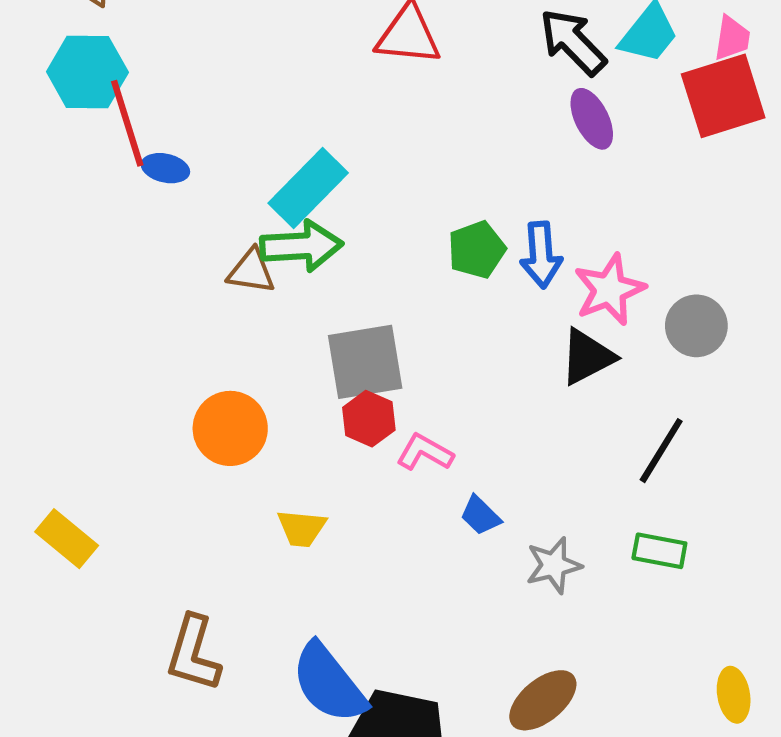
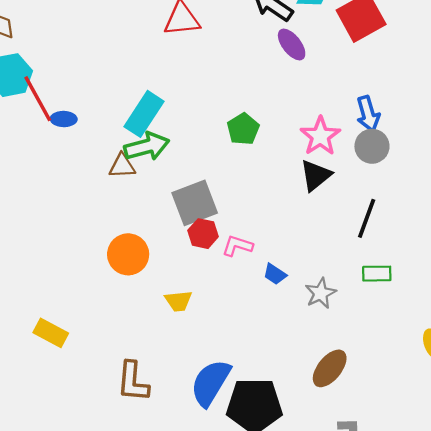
blue arrow: (541, 255) -> (368, 114), moved
blue semicircle: (329, 683) -> (211, 383), turned 81

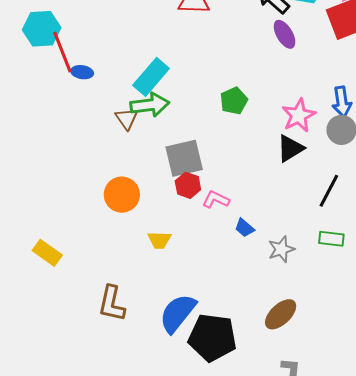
brown triangle: (122, 166) -> (127, 119), turned 50

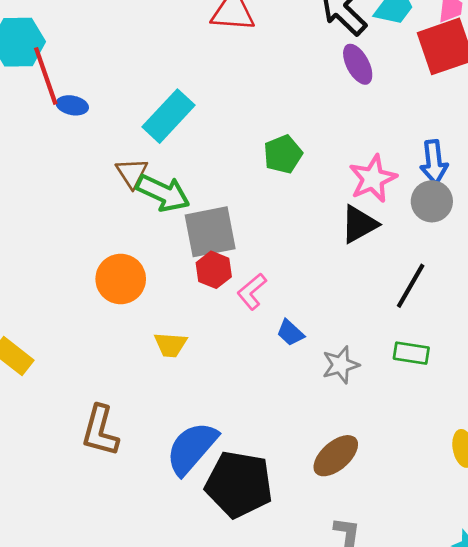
green arrow: (150, 105) -> (163, 193), moved, turned 30
pink L-shape: (216, 200) -> (252, 291), turned -68

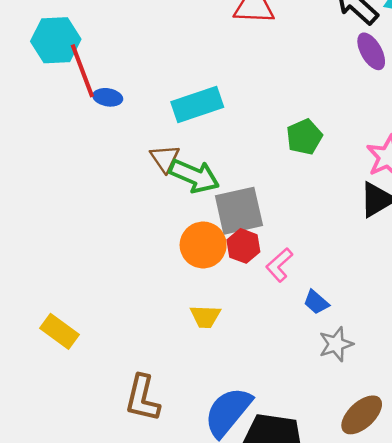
cyan rectangle: (168, 116) -> (197, 105), turned 30
orange circle: (121, 279) -> (203, 245), moved
gray star: (341, 365) -> (336, 344), moved

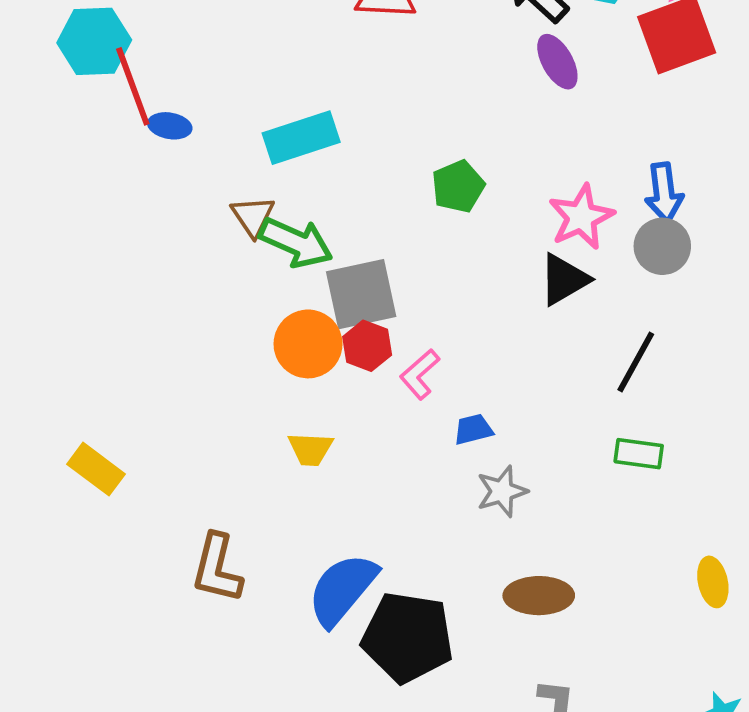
blue trapezoid: (316, 302) -> (473, 429), turned 124
brown ellipse: (362, 415) -> (539, 596), turned 42

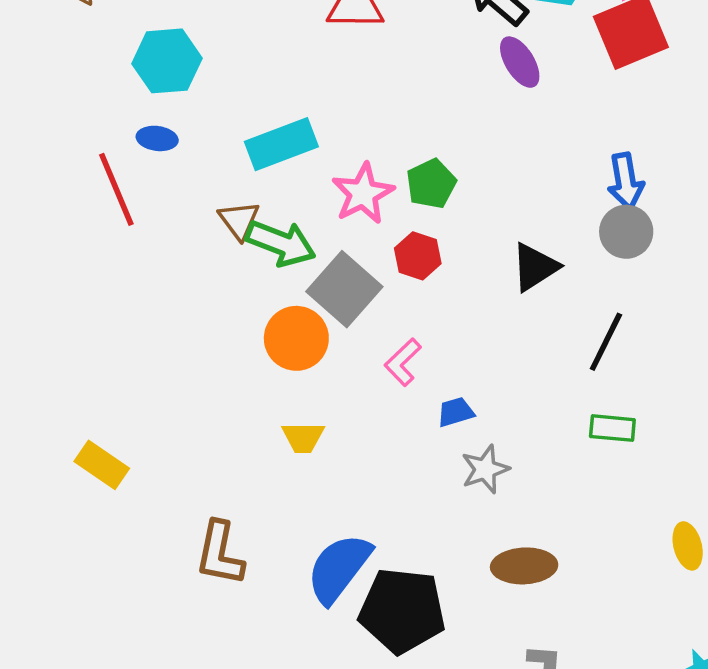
cyan hexagon: (94, 41) -> (167, 61), moved
red line: (133, 86) -> (116, 189), moved
pink star: (581, 217) -> (363, 194), moved
gray square: (361, 294) -> (344, 289), turned -34
red hexagon: (367, 346) -> (418, 256), moved

